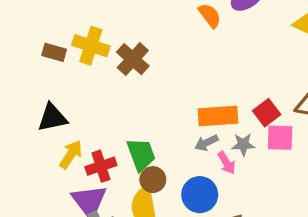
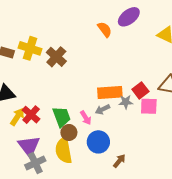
gray star: (243, 144) -> (126, 102), moved
pink arrow: (226, 163) -> (86, 118), moved
red cross: (101, 166) -> (31, 115), moved, turned -30

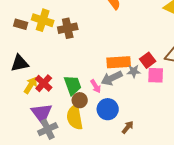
brown cross: (56, 57) -> (68, 28), turned 36
gray arrow: (103, 109) -> (112, 78), size x1.5

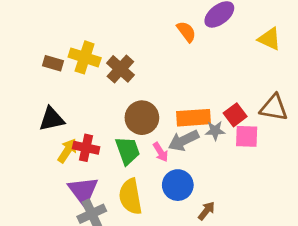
brown cross: (68, 28) -> (120, 69), turned -36
red cross: (44, 83) -> (86, 148), turned -30
brown circle: (80, 100) -> (142, 118), moved, size x1.5

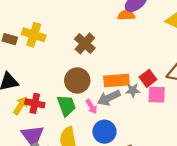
orange semicircle: (186, 32) -> (126, 15), moved, turned -56
brown cross: (120, 69) -> (85, 43), moved

